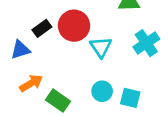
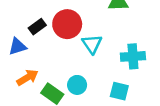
cyan cross: (146, 43) -> (133, 56), moved, turned 30
cyan circle: (102, 91) -> (77, 85), moved

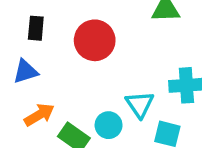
black rectangle: (37, 27) -> (36, 28), moved, turned -49
cyan triangle: (92, 44) -> (140, 104), moved

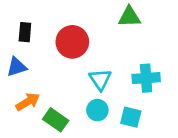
cyan triangle: (140, 104) -> (100, 79), moved
cyan circle: (109, 125) -> (97, 110), moved

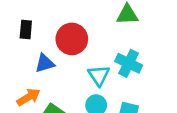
blue triangle: (17, 67) -> (45, 63), moved
cyan cross: (146, 78) -> (129, 63), moved, turned 30

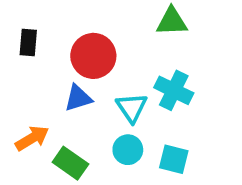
blue triangle: (45, 63) -> (78, 98), moved

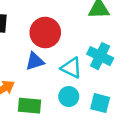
cyan triangle: (132, 108) -> (71, 68), turned -30
green rectangle: (70, 163) -> (30, 106), turned -30

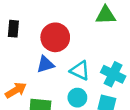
cyan cross: (100, 56) -> (113, 74), moved

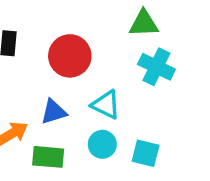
blue triangle: (45, 64) -> (54, 112), moved
cyan cross: (113, 74) -> (156, 67), moved

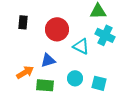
cyan triangle: (106, 105) -> (81, 46), moved

